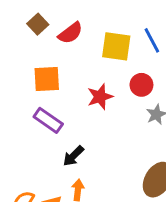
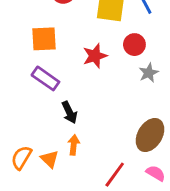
black arrow: (73, 156) -> (69, 112), turned -70

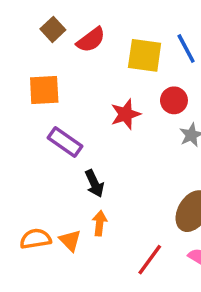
orange square: (44, 39) -> (44, 90), moved
orange semicircle: (21, 158) -> (36, 239), turned 50

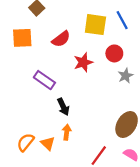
red semicircle: (91, 40) -> (61, 39), moved
orange square: (44, 90) -> (22, 38), moved
orange semicircle: (36, 239) -> (26, 142), turned -42

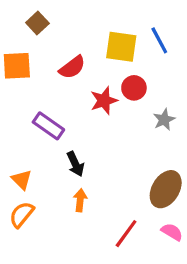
red circle: (114, 53) -> (134, 88), moved
orange triangle: (48, 143) -> (22, 180), moved

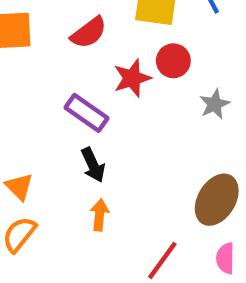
purple rectangle: (48, 126) -> (87, 113), moved
pink semicircle: (172, 232) -> (225, 258), turned -120

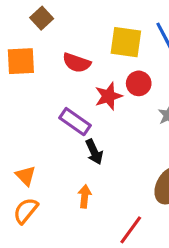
red semicircle: (89, 33) -> (77, 63), turned 56
black arrow: (93, 165) -> (94, 152), moved

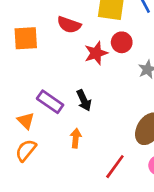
orange square: (21, 61) -> (26, 38), moved
purple rectangle: (75, 122) -> (50, 102), moved

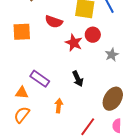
red star: (96, 53) -> (74, 43), turned -30
black arrow: (84, 100) -> (78, 79), moved
orange triangle: (26, 121) -> (22, 93), turned -40

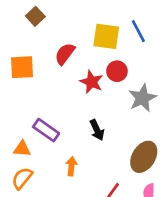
red semicircle: (54, 22) -> (65, 54), turned 108
gray star: (112, 55) -> (142, 98), size x1.5

